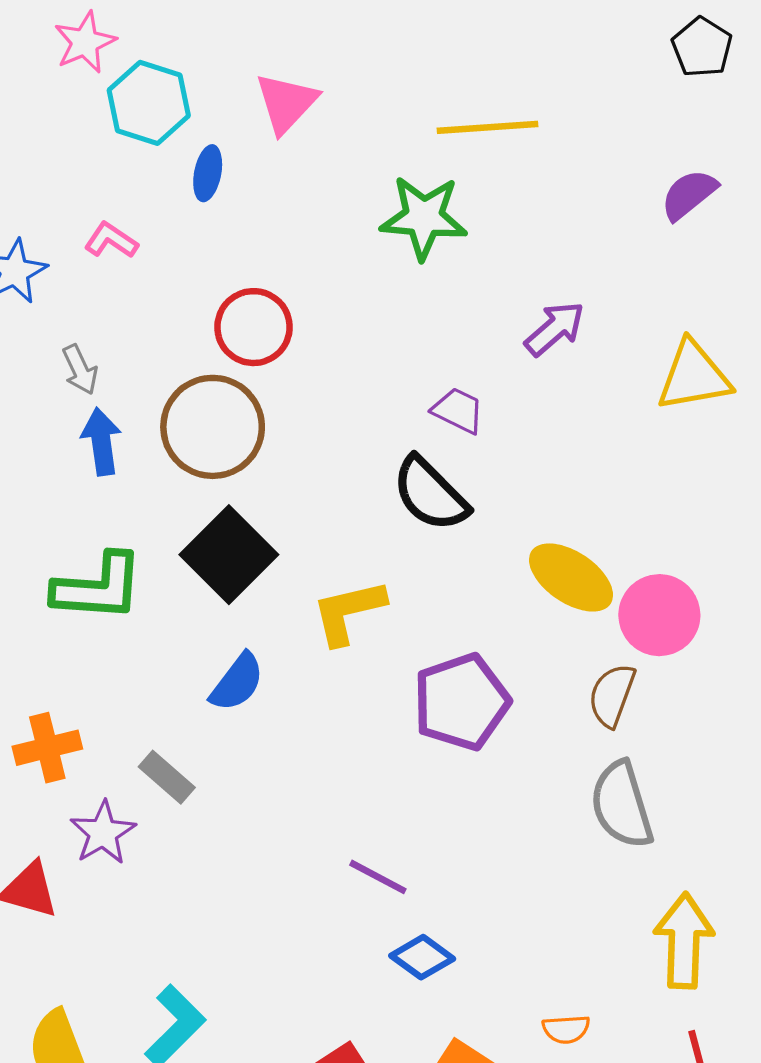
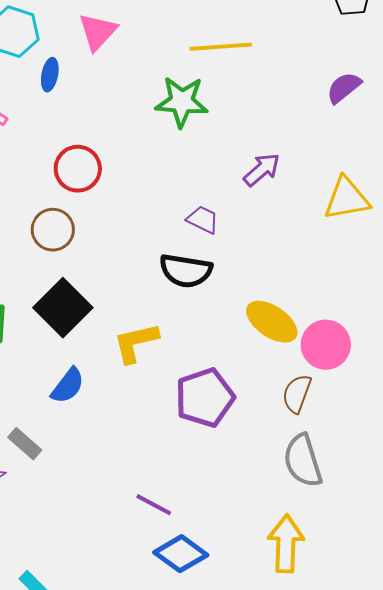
brown circle: (213, 427) -> (53, 230), size x0.7
black semicircle: (430, 494) -> (186, 271), turned -36
yellow arrow: (684, 941) -> (286, 544), moved
blue diamond: (422, 957) -> (181, 554), size x1.4

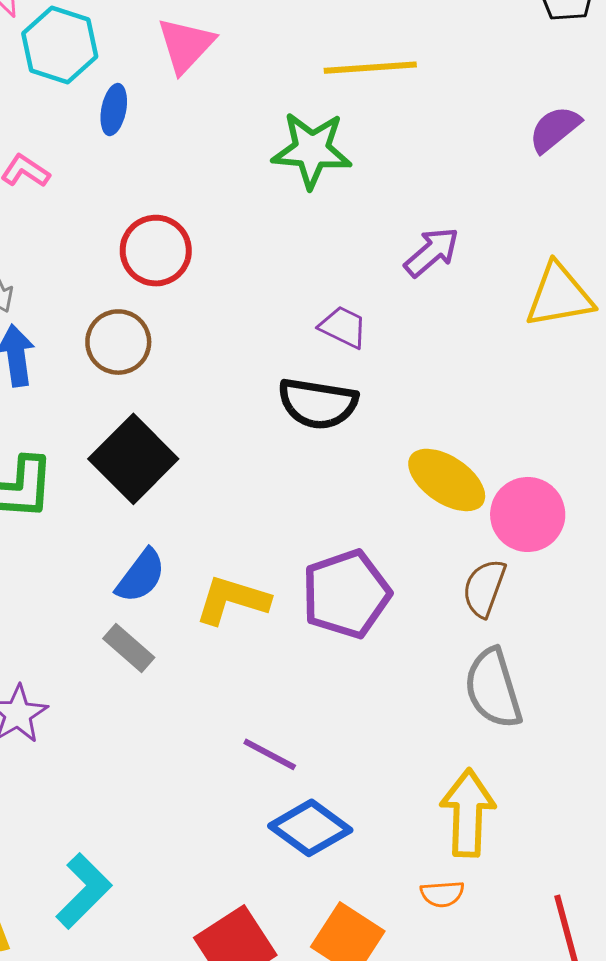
yellow L-shape: (136, 343) -> (232, 600), moved, turned 30
gray rectangle: (25, 444) -> (129, 648), moved

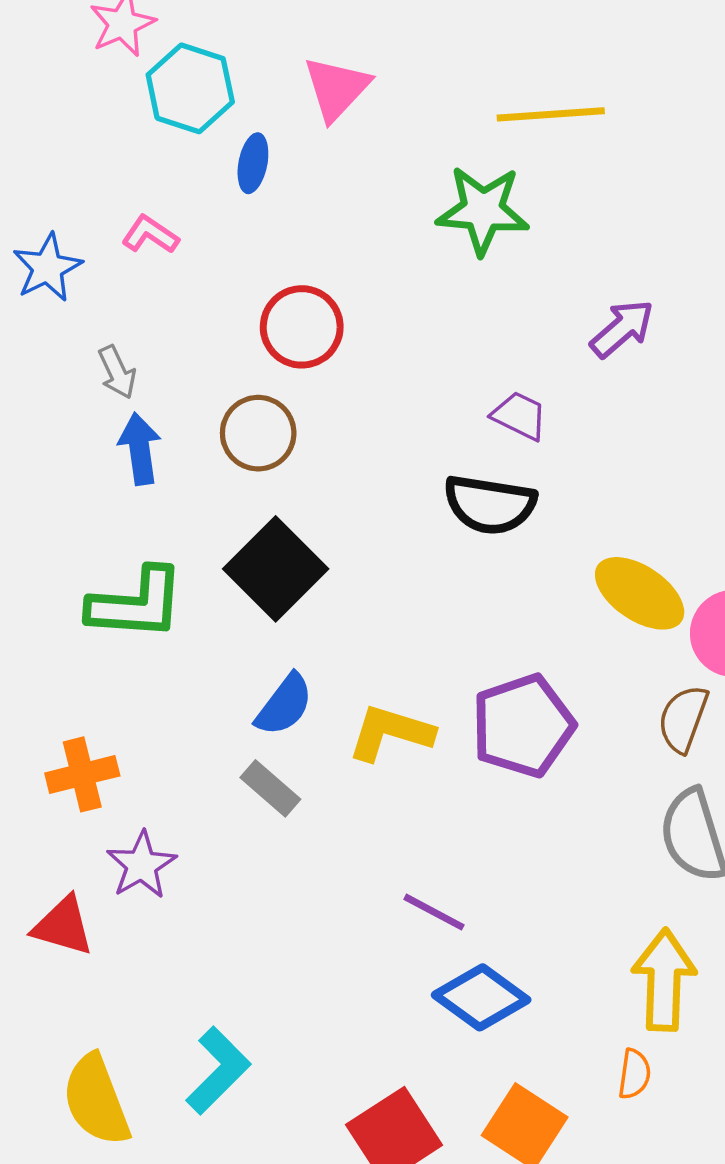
orange semicircle: (442, 894) -> (634, 1074), turned -78

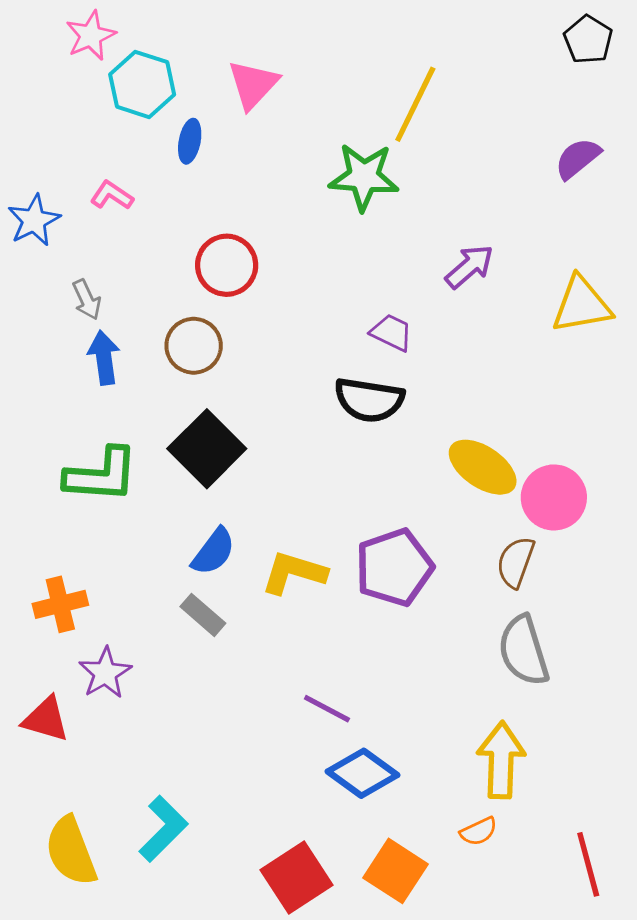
yellow line: (551, 114) -> (415, 104), turned -60
orange semicircle: (634, 1074) -> (479, 831), turned 57

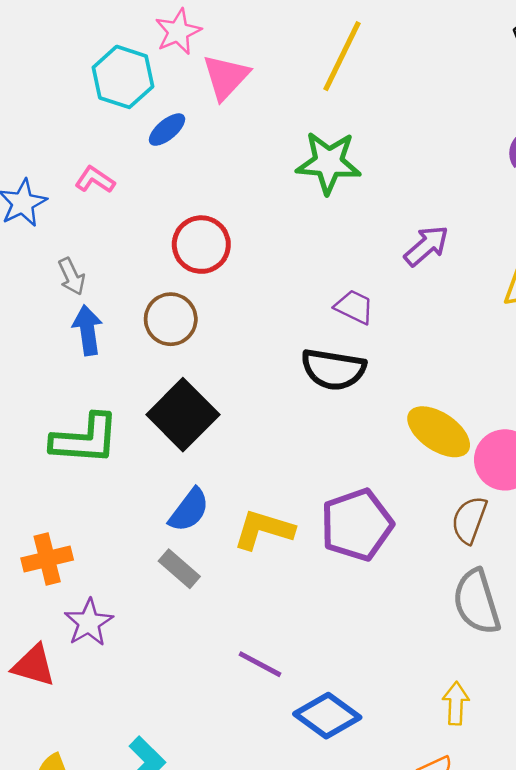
pink star: (91, 36) -> (178, 32), moved
yellow line: (415, 104) -> (342, 56), moved
blue ellipse: (190, 141) -> (167, 130), turned 39
purple line: (327, 709) -> (260, 664), moved
yellow arrow: (501, 760) -> (456, 703), size x0.6

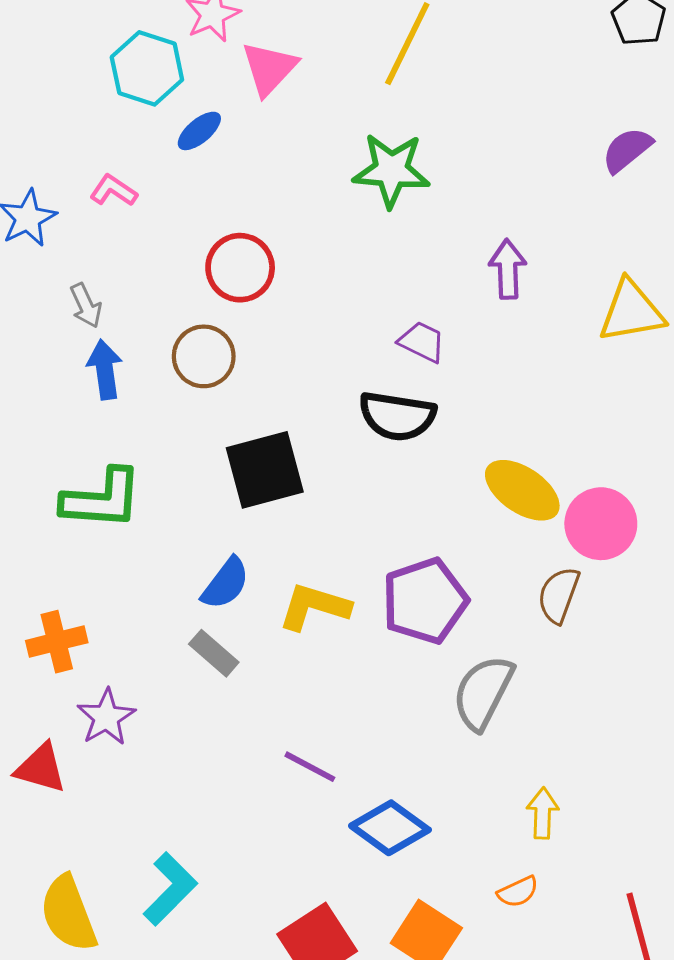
purple arrow: (426, 246) -> (508, 269), turned -51
black square: (183, 415) -> (265, 470), moved, turned 30
gray semicircle: (477, 602) -> (483, 692), moved, turned 44

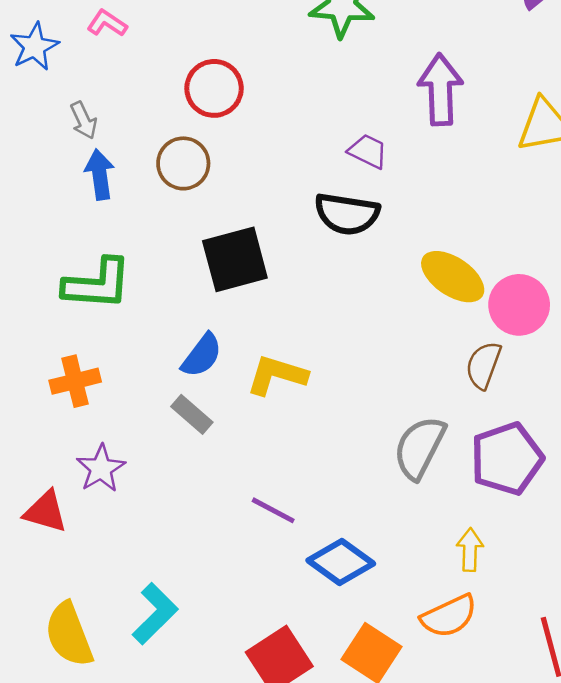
purple arrow: (508, 269) -> (440, 90), size x1.4
purple pentagon: (425, 601) -> (507, 459), moved
orange cross: (57, 642) -> (75, 381), moved
orange semicircle: (518, 892) -> (449, 616), size x1.6

